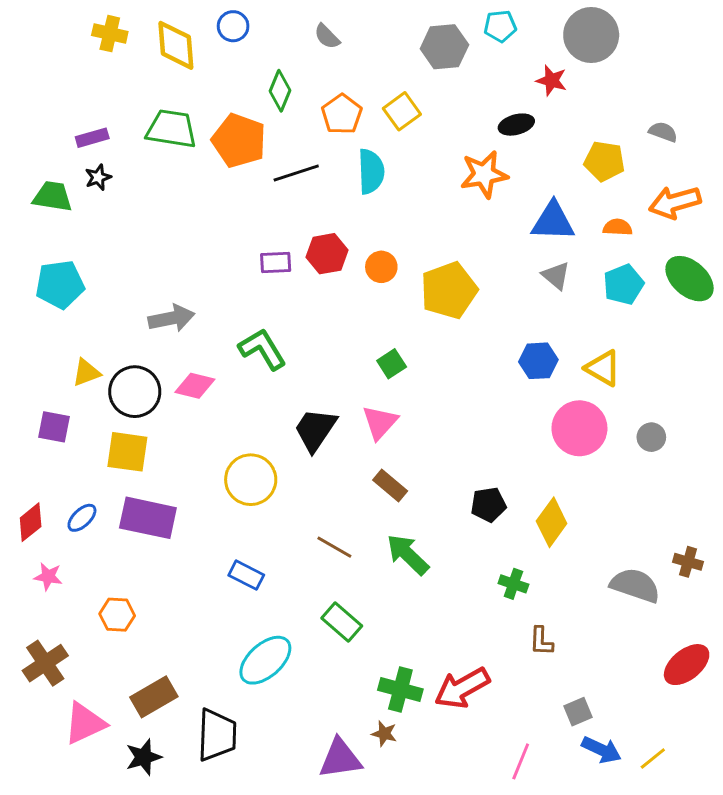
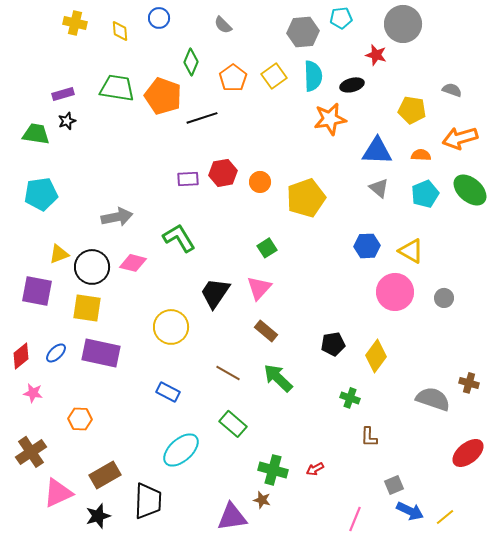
yellow diamond: (176, 45) -> (120, 31), size x0.6
cyan semicircle: (371, 171) -> (313, 76), moved
purple square: (54, 427) -> (37, 291), size x1.4
red arrow: (462, 688) -> (315, 469), size x0.5

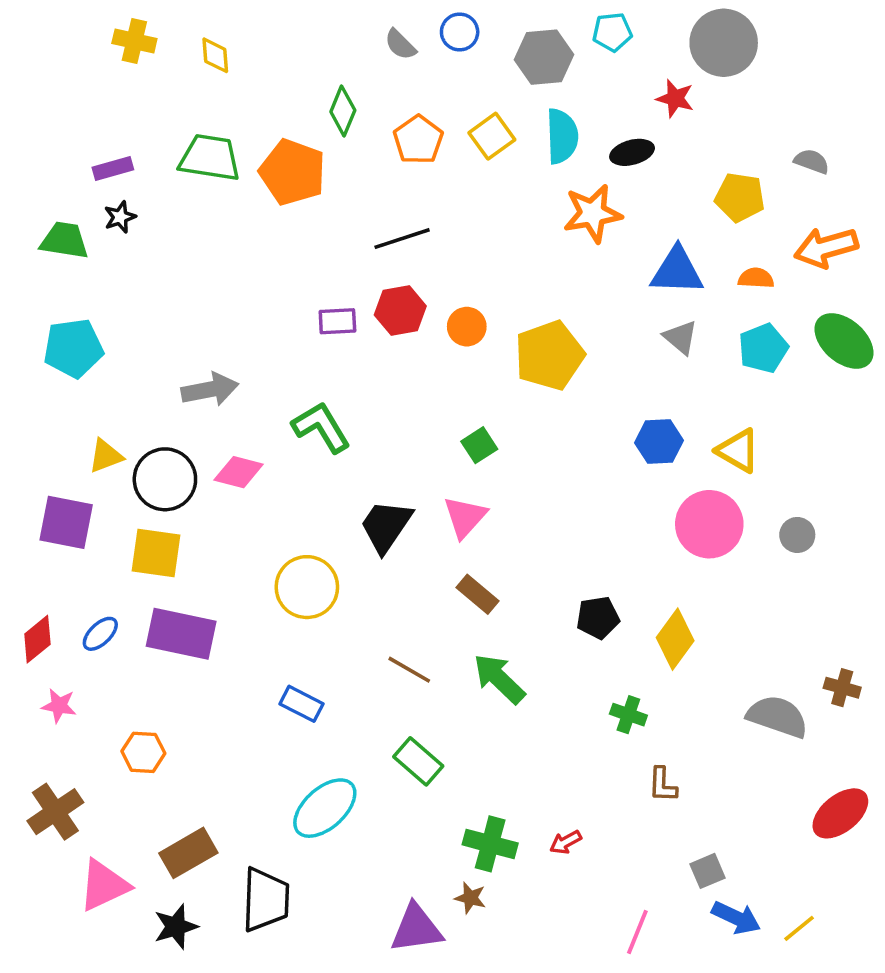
blue circle: (159, 18) -> (460, 32), moved
black line: (202, 118) -> (402, 239), moved

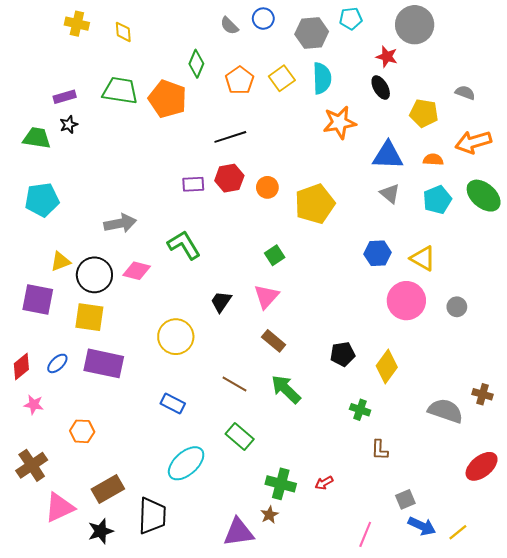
black ellipse: (632, 152) -> (381, 88), moved, turned 75
black trapezoid: (386, 526) -> (221, 302), size x0.7
brown star: (470, 898) -> (269, 515), turned 30

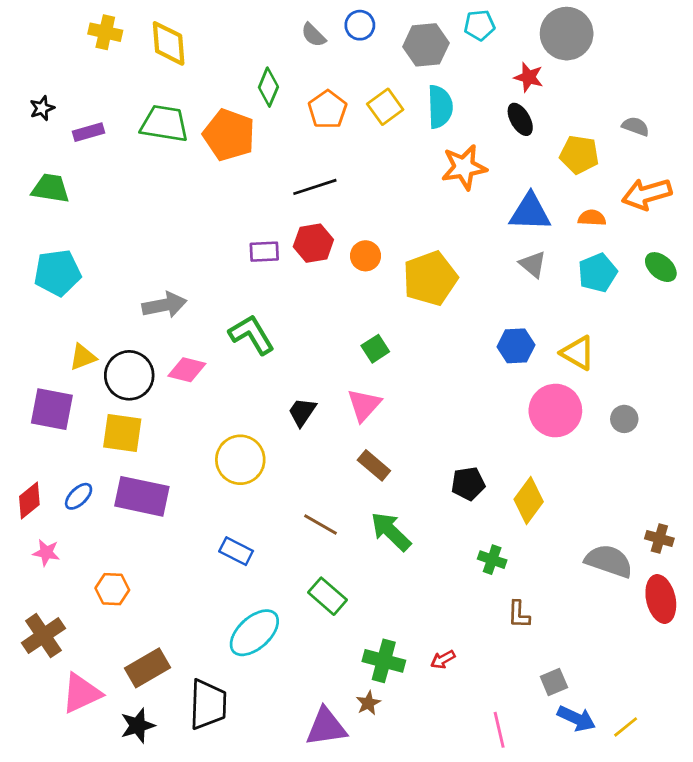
yellow diamond: (123, 32) -> (169, 43), size x1.6
black star: (69, 125) -> (42, 108), moved
green ellipse: (484, 196) -> (661, 267), size x0.7
red ellipse: (482, 466) -> (661, 599), moved, turned -64
pink line: (365, 534) -> (499, 730), turned -35

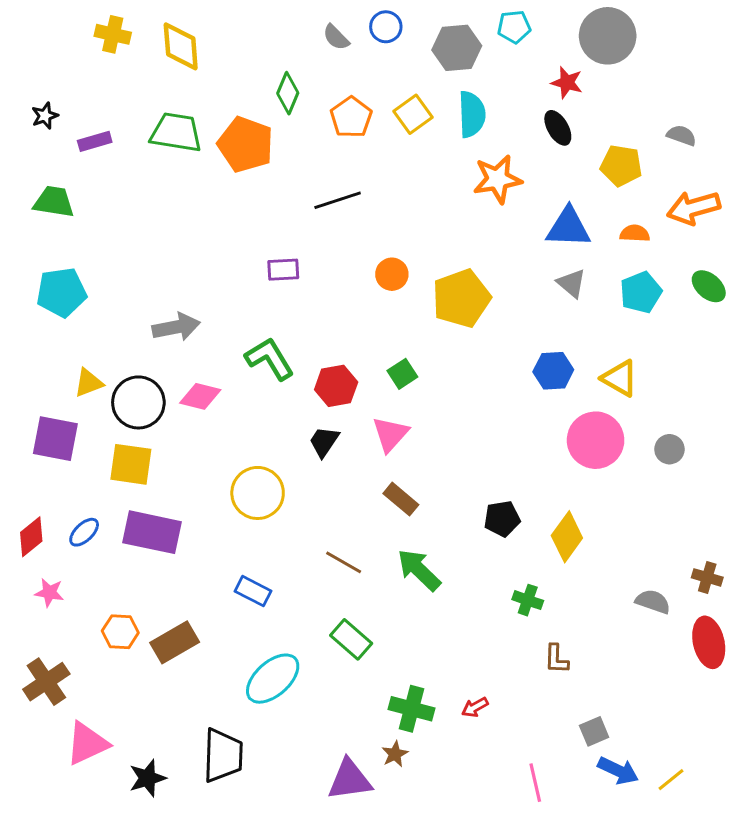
red hexagon: (313, 243) -> (336, 386), moved
gray semicircle: (609, 561) -> (653, 602), size x0.7
brown rectangle: (147, 668) -> (175, 642), moved

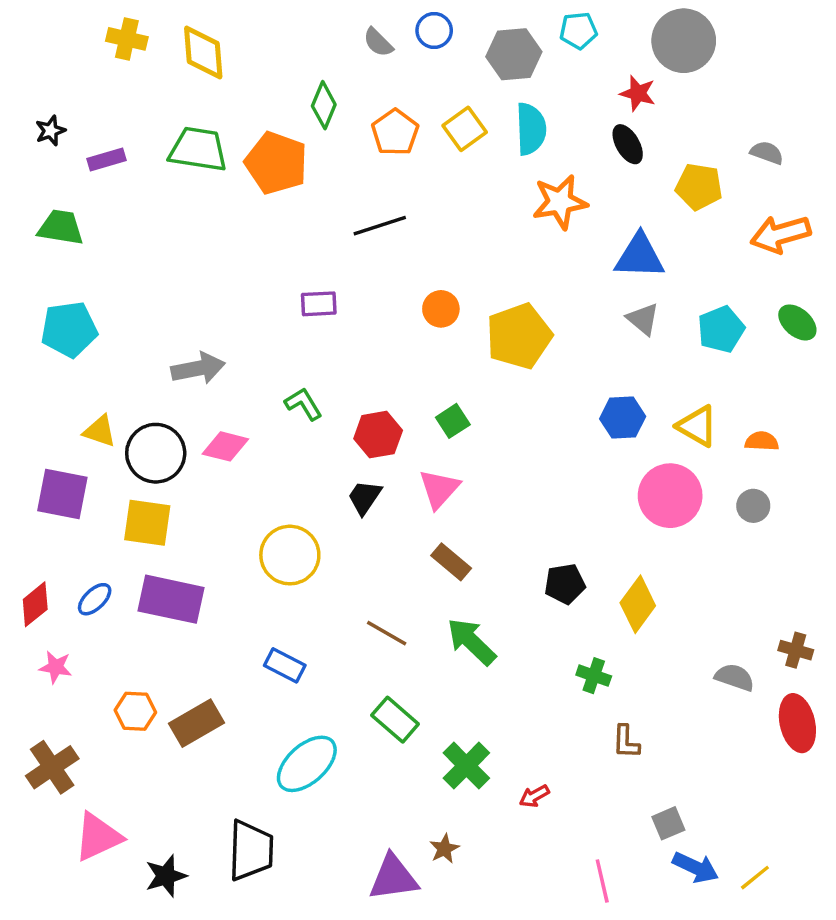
orange semicircle: (635, 233) -> (762, 441), moved
green L-shape: (270, 359) -> (303, 404), size x0.7
yellow triangle: (89, 383) -> (100, 431), turned 40
green cross: (411, 709) -> (466, 766), moved, turned 30

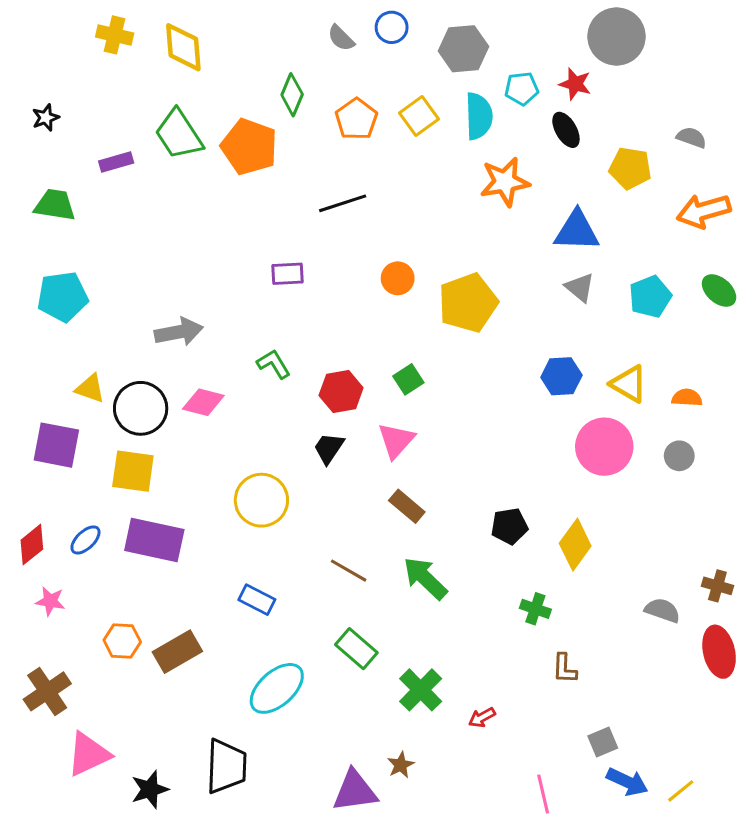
cyan pentagon: (578, 30) -> (522, 89), moved
green trapezoid: (198, 149) -> (179, 134), turned -132
purple rectangle: (106, 160) -> (116, 162), moved

